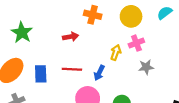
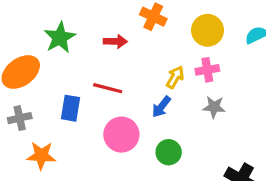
green star: (22, 32) -> (60, 38), moved
blue arrow: (99, 73) -> (161, 107), moved
blue rectangle: (41, 74) -> (70, 108), moved

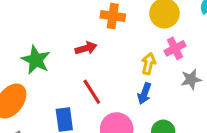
red line: (108, 88) -> (92, 92), turned 60

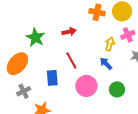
orange cross: (113, 16) -> (97, 12), moved
blue arrow: (144, 94) -> (106, 64), turned 112

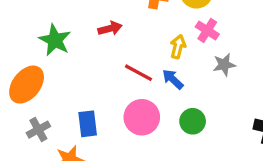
pink cross: (128, 35) -> (207, 30), turned -32
red line: (71, 61) -> (138, 73), moved, turned -30
blue rectangle: (52, 78) -> (88, 124), moved

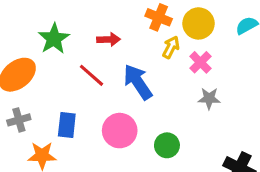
yellow arrow: (178, 47) -> (171, 47), moved
red line: (138, 73) -> (91, 75), moved
blue arrow: (173, 79) -> (138, 82), moved, size x1.6

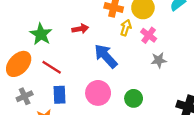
red line: (91, 75) -> (52, 67), moved

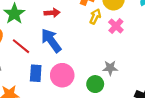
blue arrow: (106, 56) -> (51, 40), moved
gray star: (159, 60) -> (110, 68), moved
blue rectangle: (60, 95) -> (36, 73), moved

